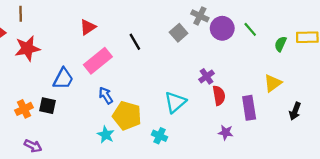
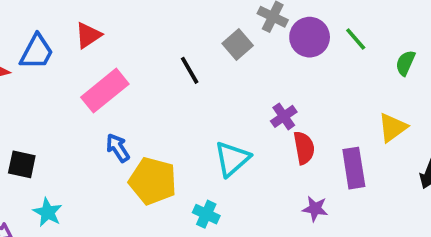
black line: (135, 42) -> (190, 70), moved
blue trapezoid: (63, 79) -> (37, 52), moved
cyan star: (106, 135) -> (48, 212), moved

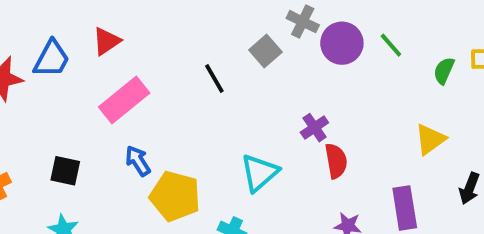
black square: (22, 164) -> (65, 171), moved
purple rectangle: (354, 168) -> (405, 208), moved

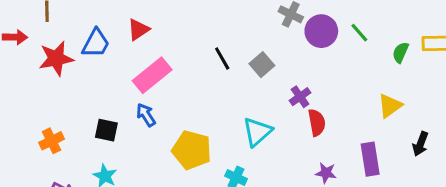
gray square: (265, 51) -> (262, 65), moved
blue arrow: (138, 161) -> (146, 115), moved

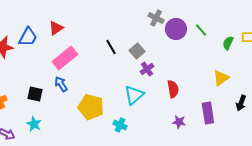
purple cross: (300, 97) -> (147, 69), moved

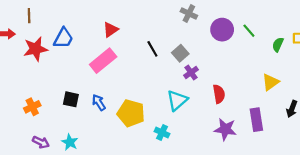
gray cross: (156, 18) -> (189, 13), moved
red triangle: (56, 28) -> (111, 30), moved
blue arrow: (61, 84) -> (99, 103), moved
purple star: (179, 122) -> (225, 129), size x1.5
cyan star: (34, 124) -> (70, 142), moved

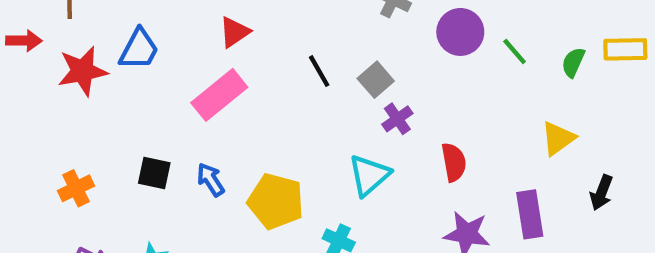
green line: (249, 31) -> (515, 52), moved

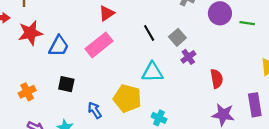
blue trapezoid: (139, 49) -> (59, 46), moved
green line: (515, 52) -> (247, 23), turned -40
cyan triangle: (369, 175) -> (152, 72), moved, turned 40
blue arrow: (211, 180) -> (95, 110), moved

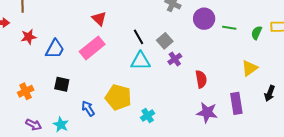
red triangle: (107, 13) -> (99, 19), turned -42
red star: (30, 33) -> (29, 37), size x0.7
cyan triangle: (152, 72) -> (141, 61), moved
cyan cross: (159, 118) -> (148, 115), turned 32

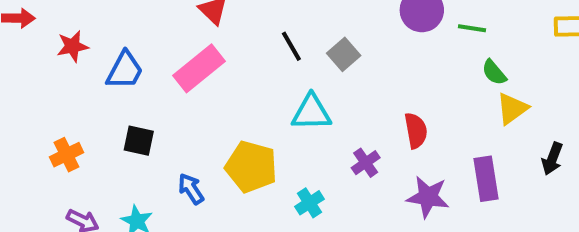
green semicircle: (257, 33) -> (494, 72), moved, turned -64
purple cross: (175, 59) -> (366, 163), moved
cyan triangle: (141, 61) -> (311, 113), moved

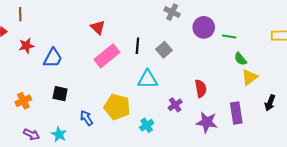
black line: (291, 46) -> (137, 46), turned 35
pink rectangle: (199, 68) -> (107, 56), moved

